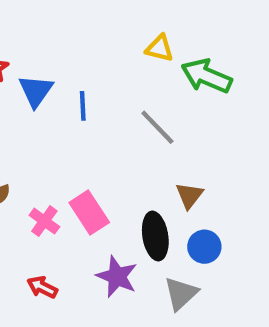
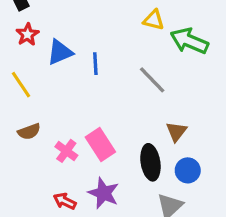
blue triangle: (36, 91) -> (60, 52), turned 32
purple star: (117, 277) -> (104, 193), moved

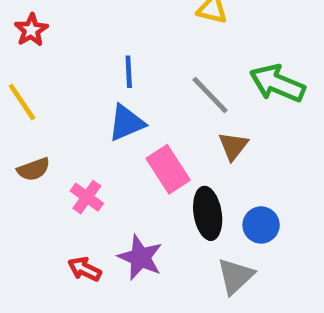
green arrow: (189, 41) -> (277, 83), moved
blue triangle: (60, 52) -> (126, 123), moved
brown triangle: (176, 132) -> (233, 146), moved
pink rectangle: (100, 145) -> (168, 169), moved

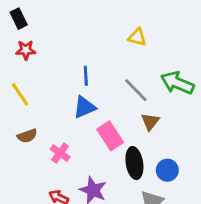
red star: (31, 30) -> (26, 50), turned 30

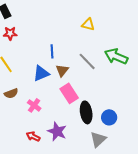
blue triangle: (84, 107) -> (41, 73), moved
brown triangle: (150, 122) -> (62, 70), moved

